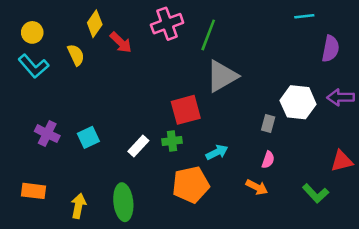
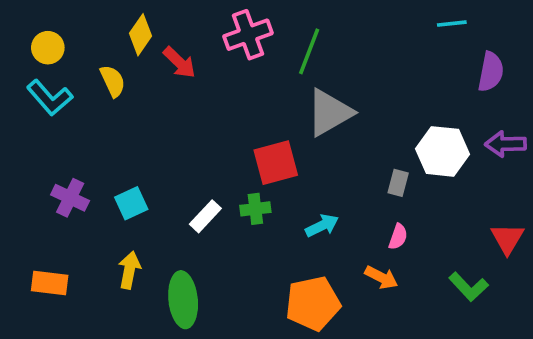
red triangle: (342, 161) -> (507, 239), turned -45
orange pentagon: (191, 185) -> (313, 303), moved
yellow arrow: (78, 206) -> (129, 270), moved

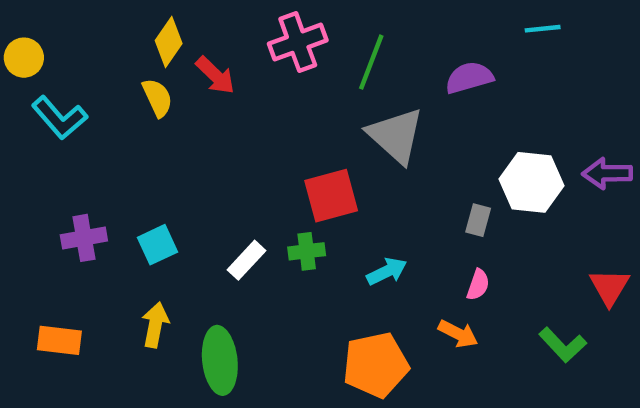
yellow circle: (48, 48) -> (24, 58), moved
purple semicircle: (491, 72) -> (469, 78), moved, turned -117
yellow semicircle: (113, 81) -> (157, 98), moved
gray triangle: (330, 113) -> (396, 136), turned -48
purple cross: (70, 198) -> (84, 238), turned -36

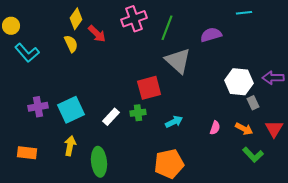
gray rectangle: (478, 220) -> (253, 103), moved, turned -40
cyan square: (157, 245) -> (71, 110), size x1.5
orange arrow: (458, 334) -> (244, 129), moved

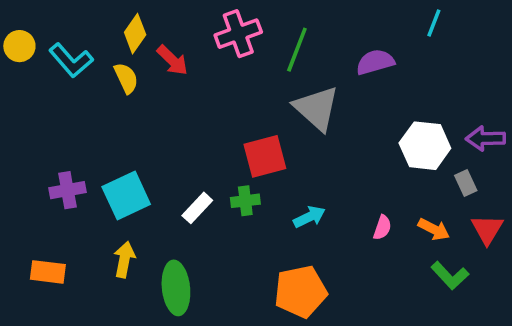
cyan line: (244, 13) -> (434, 23), turned -63
cyan L-shape: (27, 53) -> (71, 60), moved
gray rectangle: (253, 103) -> (466, 183), moved

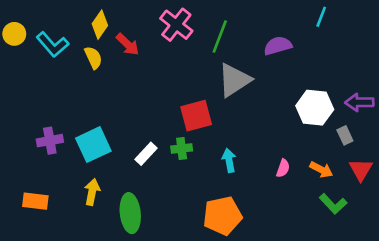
pink cross: (238, 34) -> (176, 25), turned -32
gray triangle: (316, 108) -> (234, 80), turned 45
cyan arrow: (309, 217) -> (229, 160), turned -75

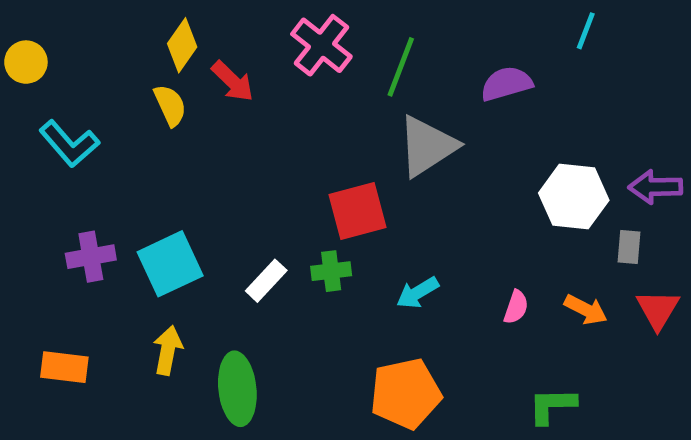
cyan L-shape: (52, 44) -> (69, 144), moved
gray rectangle: (345, 135) -> (629, 247), turned 30
cyan arrow: (229, 160) -> (418, 293), turned -110
green L-shape: (333, 204) -> (552, 406), moved, turned 132

